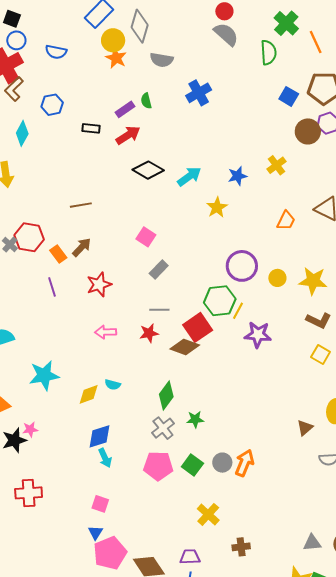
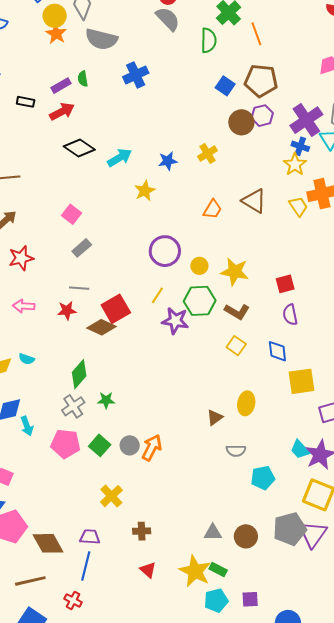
gray semicircle: (162, 60) -> (101, 39), size x1.4
green hexagon: (220, 301) -> (200, 301), moved
cyan arrow: (105, 458) -> (27, 426), moved

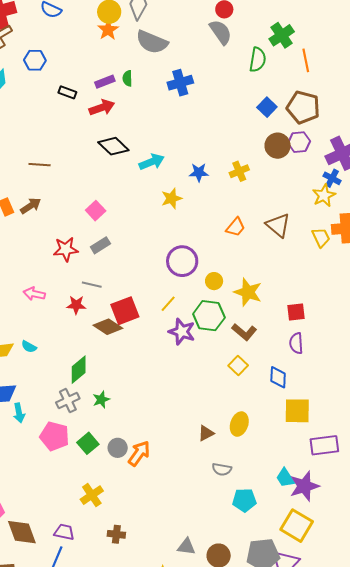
red star: (21, 258) -> (66, 249), moved
green star: (106, 400) -> (101, 400), turned -30

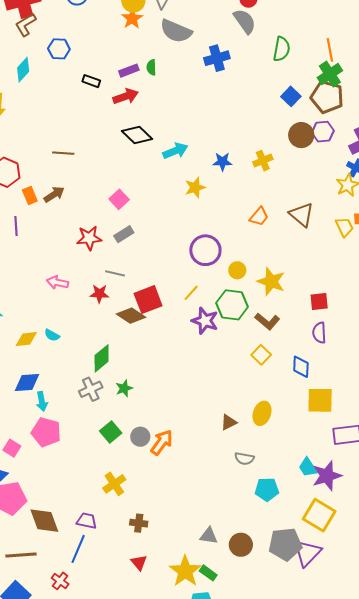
green cross: (282, 35) -> (330, 74), moved
blue cross: (180, 83) -> (217, 58), moved
pink pentagon: (55, 436) -> (46, 432), moved

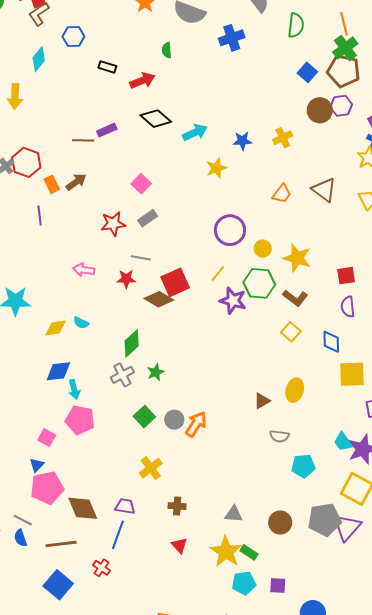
purple rectangle: (129, 71) -> (107, 130), moved
gray triangle: (209, 536) -> (234, 514), moved

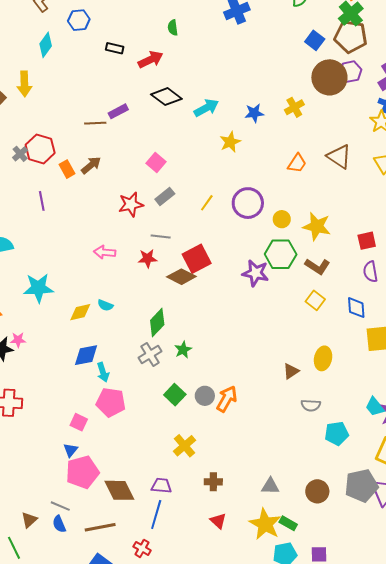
brown circle: (320, 110) -> (329, 77), size x1.4
purple line: (40, 216) -> (42, 201), moved
yellow line: (218, 273) -> (207, 203), moved

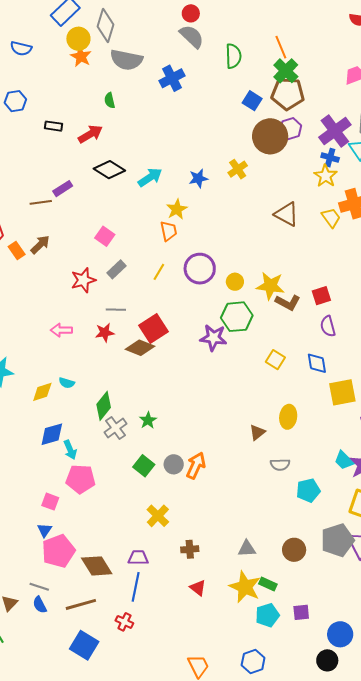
orange trapezoid: (297, 163) -> (169, 231), moved, turned -40
brown L-shape: (317, 266) -> (288, 302), moved
green diamond: (157, 323) -> (104, 406), moved

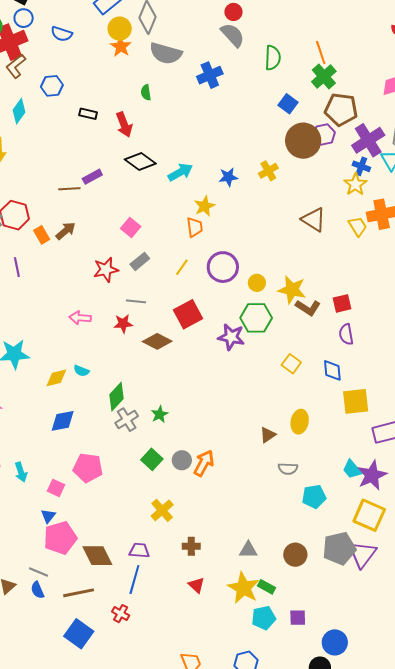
brown pentagon: (288, 94) -> (341, 109), moved
red arrow: (90, 134) -> (124, 125), turned 95
red square: (153, 329) -> (188, 314), moved
cyan arrow: (70, 450) -> (21, 472), moved

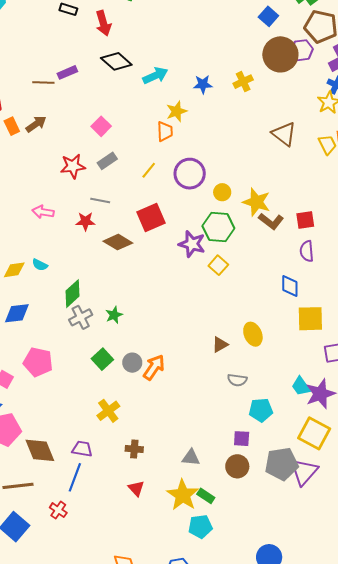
yellow square: (291, 364) -> (218, 265), moved
yellow ellipse: (300, 422) -> (253, 334), turned -40
purple square: (298, 618) -> (242, 439), moved

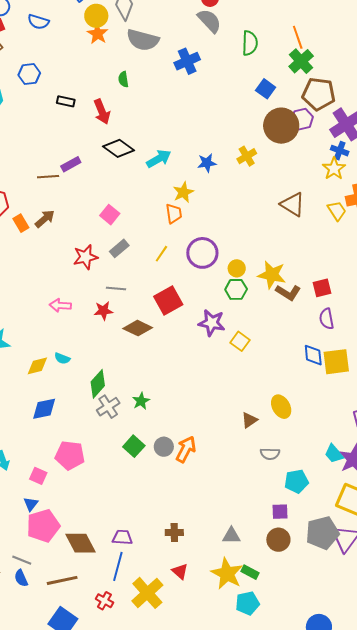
green hexagon: (218, 227) -> (236, 289), moved, size x0.7
yellow square: (310, 319) -> (336, 362), moved
yellow cross: (108, 411) -> (147, 593), moved, size x1.4

